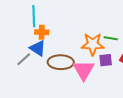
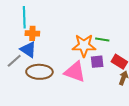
brown ellipse: (61, 62) -> (39, 72), moved
pink triangle: (84, 70) -> (75, 72), turned -40

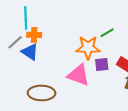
green line: (102, 39) -> (107, 33), moved, turned -40
gray line: (14, 61) -> (15, 42), moved
brown ellipse: (39, 72) -> (42, 93), moved

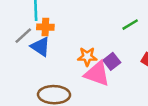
orange star: (88, 48) -> (87, 57), moved, size x0.7
purple square: (102, 64) -> (112, 61), moved, turned -32

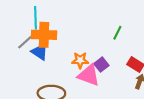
green line: (130, 25) -> (117, 33), turned -32
orange cross: (45, 27) -> (44, 35), size x1.6

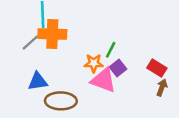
green line: (117, 33) -> (111, 50), moved
blue triangle: (40, 52) -> (38, 81), moved, turned -42

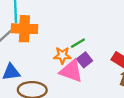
green line: (111, 50) -> (78, 43), turned 32

